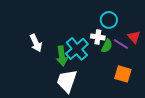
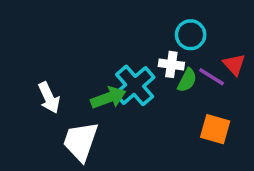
white arrow: (36, 43) -> (49, 98), moved
green arrow: (62, 56) -> (108, 98), turned -102
white trapezoid: (67, 81) -> (80, 141), moved

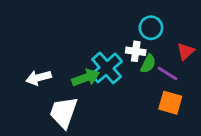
red triangle: (234, 64) -> (186, 51), turned 30
purple line: (212, 77) -> (168, 74), moved
white arrow: (49, 98) -> (39, 78), turned 100

